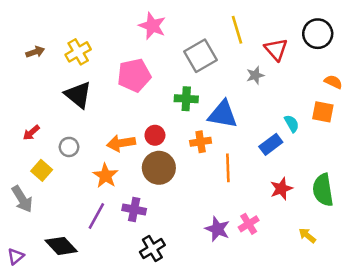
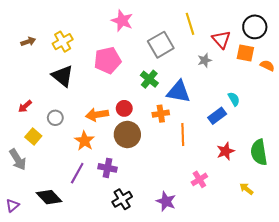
green cross: (186, 99) -> (149, 79), turned 36
orange square: (323, 112) -> (245, 53), moved
purple star: (217, 229) -> (166, 201), moved

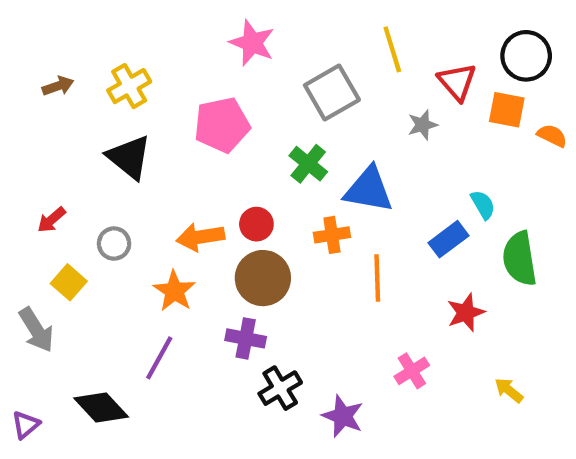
green semicircle: (259, 152) -> (520, 259), moved
purple cross: (108, 168) -> (246, 338), moved
black cross: (122, 199) -> (280, 388), moved

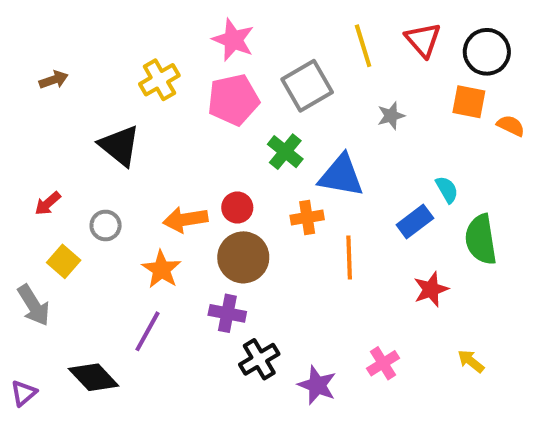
red triangle: (457, 82) -> (423, 40), moved
yellow cross: (129, 86) -> (159, 80), moved
pink pentagon: (222, 125) -> (233, 100), moved
pink cross: (412, 371) -> (383, 363), moved

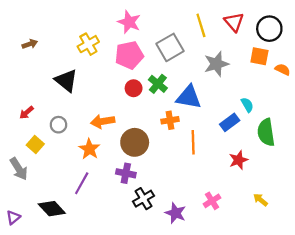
gray star: (391, 116) -> (216, 64), size x1.6
red circle: (237, 208) -> (134, 88), moved

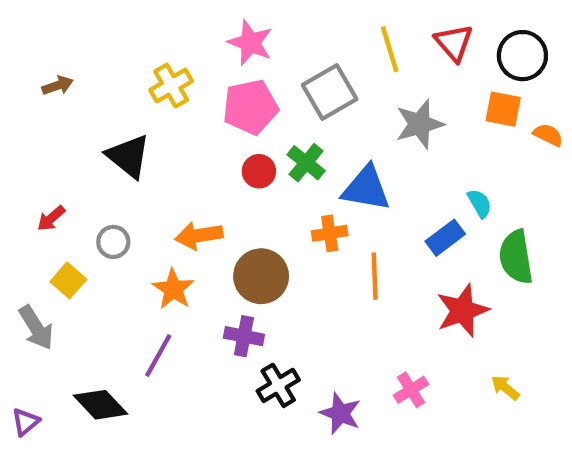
red star: (238, 160) -> (462, 310), size x1.4

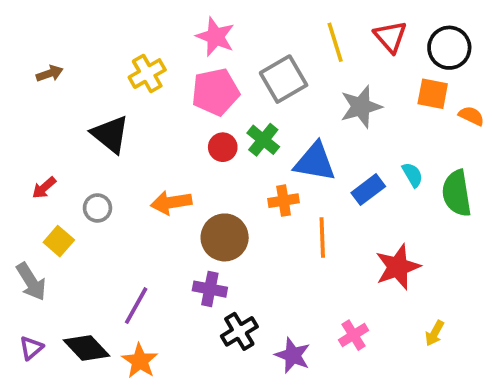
blue rectangle: (445, 238) -> (368, 190), moved
green semicircle: (516, 257) -> (457, 193), moved
orange star: (173, 289) -> (140, 361), moved
yellow arrow: (505, 388) -> (435, 333), turned -100
purple triangle: (25, 422) -> (31, 348), moved

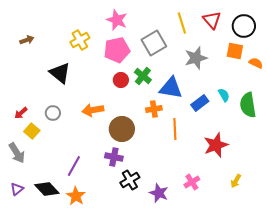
red arrow: (44, 188) -> (21, 113), moved

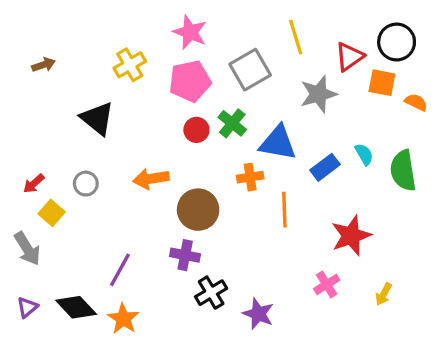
red triangle: (212, 20) -> (349, 57), moved, turned 36
pink cross: (192, 182) -> (327, 284), moved

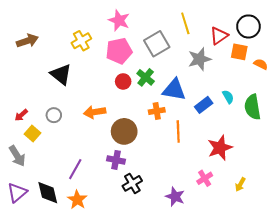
brown arrow: (44, 65) -> (27, 41), size x1.5
purple triangle: (27, 307) -> (17, 193), size x1.5
black diamond: (76, 307) -> (48, 193), turned 30
purple star: (258, 314) -> (175, 197), moved

